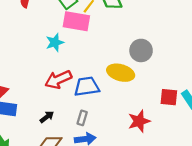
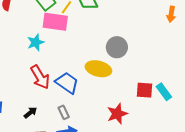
red arrow: (58, 80) -> (40, 77), turned -95
blue trapezoid: (87, 86) -> (67, 83), turned 45
gray rectangle: (82, 118) -> (64, 112), turned -40

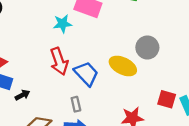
black arrow: (30, 113) -> (22, 95), moved

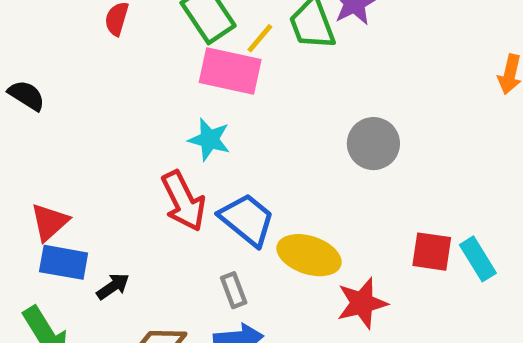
cyan star: (62, 24) -> (209, 140), moved, turned 30
yellow ellipse: (123, 66) -> (309, 255), moved

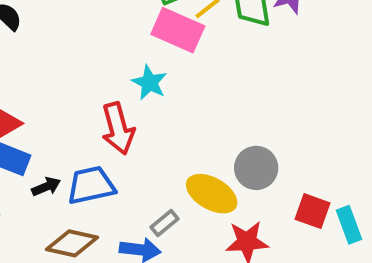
gray circle: (373, 144) -> (256, 168), moved
blue trapezoid: (247, 220) -> (91, 185), moved, turned -63
gray rectangle: (234, 290) -> (164, 223), moved, turned 60

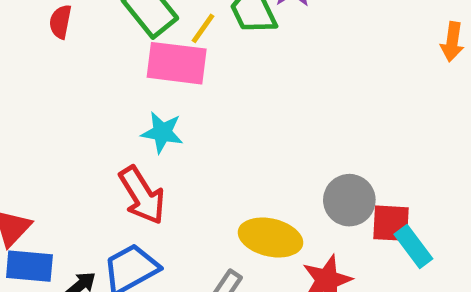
gray circle: (256, 168) -> (349, 200), moved
cyan rectangle: (349, 225) -> (413, 246), moved

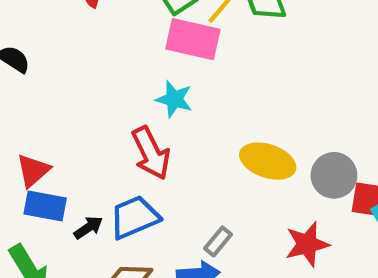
yellow ellipse: (270, 238) -> (268, 161), moved

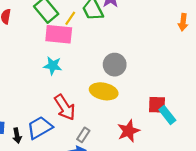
red arrow: (151, 153) -> (65, 107), moved
gray circle: (334, 175) -> (115, 65), moved
black arrow: (88, 228) -> (17, 136), turned 120

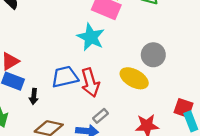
cyan star: (53, 66) -> (91, 37), size x1.4
blue trapezoid: (40, 128) -> (65, 77), moved

